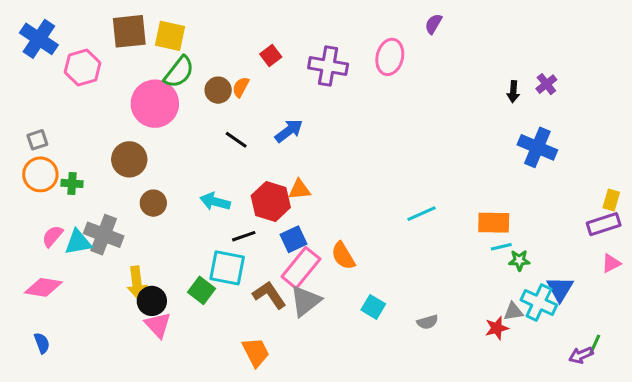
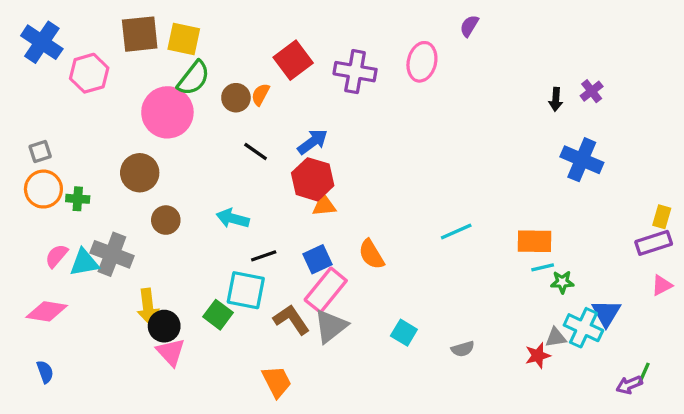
red square: (271, 55) -> (293, 60), size x1.6
red hexagon: (271, 202) -> (313, 179), moved
orange semicircle: (343, 256) -> (371, 254), moved

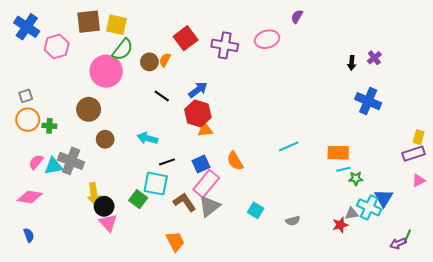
pink ellipse: (422, 62) -> (267, 39), turned 60

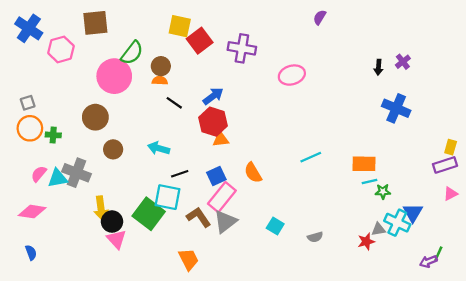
yellow square: (116, 25) -> (180, 26), moved
pink ellipse: (267, 39) -> (292, 75), moved
orange semicircle: (165, 60) -> (160, 81), moved, turned 64
green square: (138, 199) -> (149, 214), size x1.6

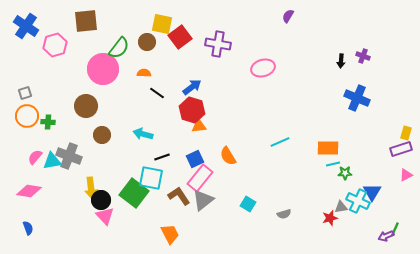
purple cross: (403, 62) -> (363, 56), turned -32
brown circle: (161, 66) -> (147, 42), moved

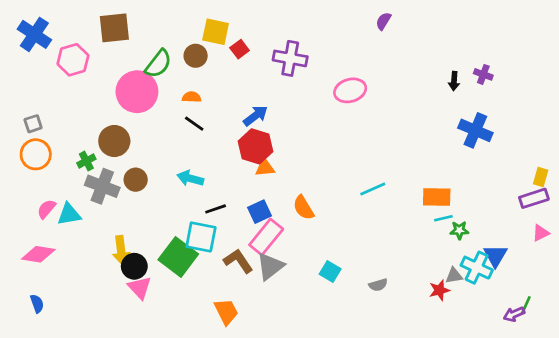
red square: (180, 37) -> (240, 49), size x0.6
black line: (157, 93) -> (194, 124), moved
green cross: (48, 122) -> (86, 161), moved, turned -32
gray cross: (69, 156) -> (102, 186), moved

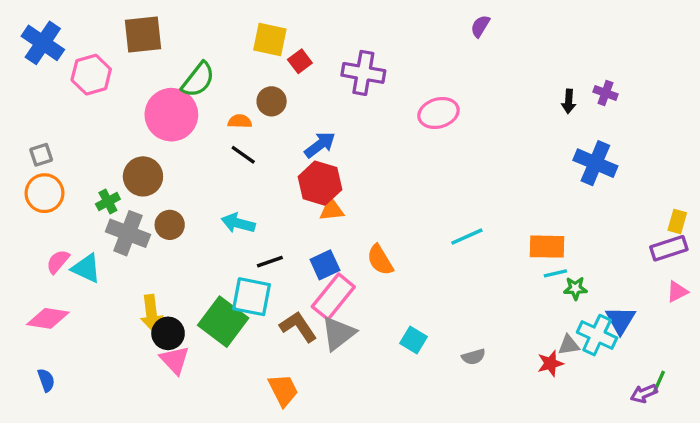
brown circle: (196, 56) -> (272, 101), moved
cyan triangle: (69, 214) -> (86, 268), turned 35

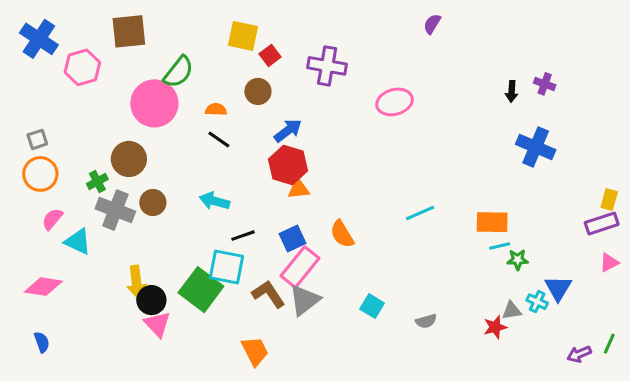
brown circle: (272, 101) -> (258, 91), moved
pink semicircle: (58, 262) -> (52, 219), moved
cyan cross: (597, 335) -> (537, 302), size x0.6
green line: (659, 382) -> (609, 344), moved

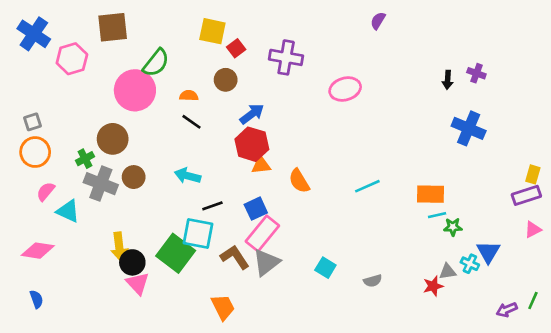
orange semicircle: (342, 234) -> (299, 181), moved

